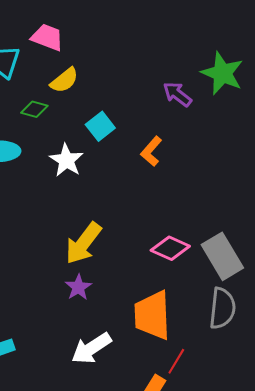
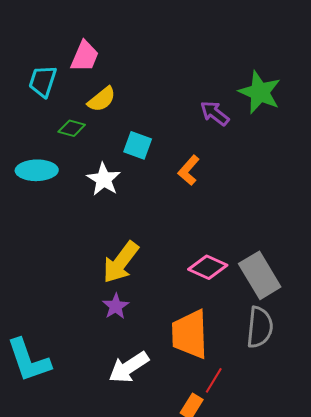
pink trapezoid: (47, 37) -> (85, 56), turned 92
cyan square: (100, 126) -> (138, 145), turned -32

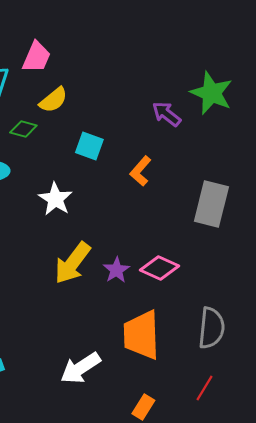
white star: (104, 179) -> (55, 199), moved
gray rectangle: (260, 275) -> (211, 204), moved, turned 45
purple star: (116, 306) -> (116, 270), moved
red line: (214, 380) -> (204, 388), moved

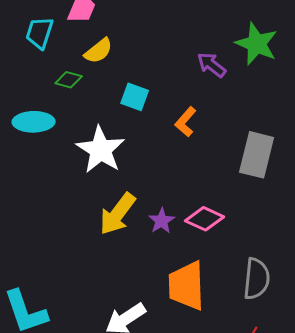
white star: (55, 199) -> (101, 150), size x1.4

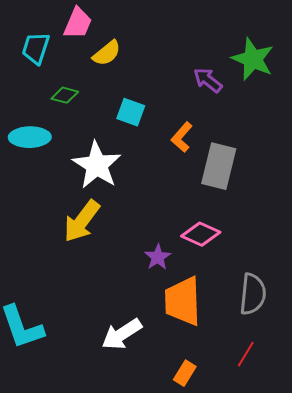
yellow semicircle: (99, 51) -> (107, 53), moved
gray rectangle: (257, 155) -> (219, 166), moved
yellow arrow: (118, 214) -> (82, 221), moved
purple star: (162, 221) -> (158, 257), moved

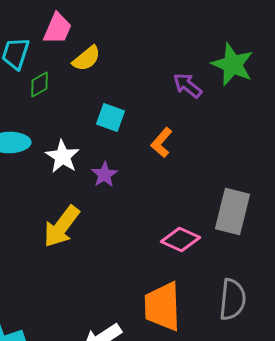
green diamond: (65, 95) -> (40, 84), moved, turned -44
white star: (97, 165) -> (62, 156), moved, size x0.7
gray rectangle: (219, 166) -> (232, 212), moved
purple star: (158, 257) -> (104, 174), moved

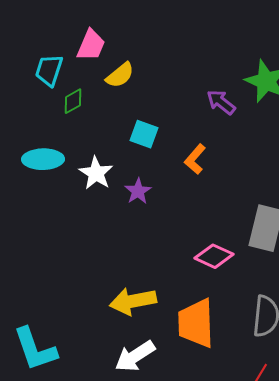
yellow arrow: (62, 226) -> (133, 301), moved, turned 42

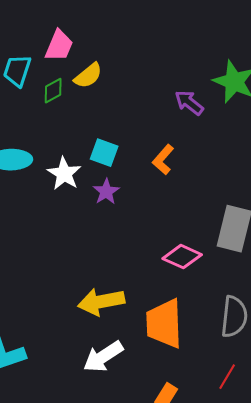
green diamond: (73, 101) -> (53, 91), moved
cyan square: (144, 134) -> (104, 153), moved

